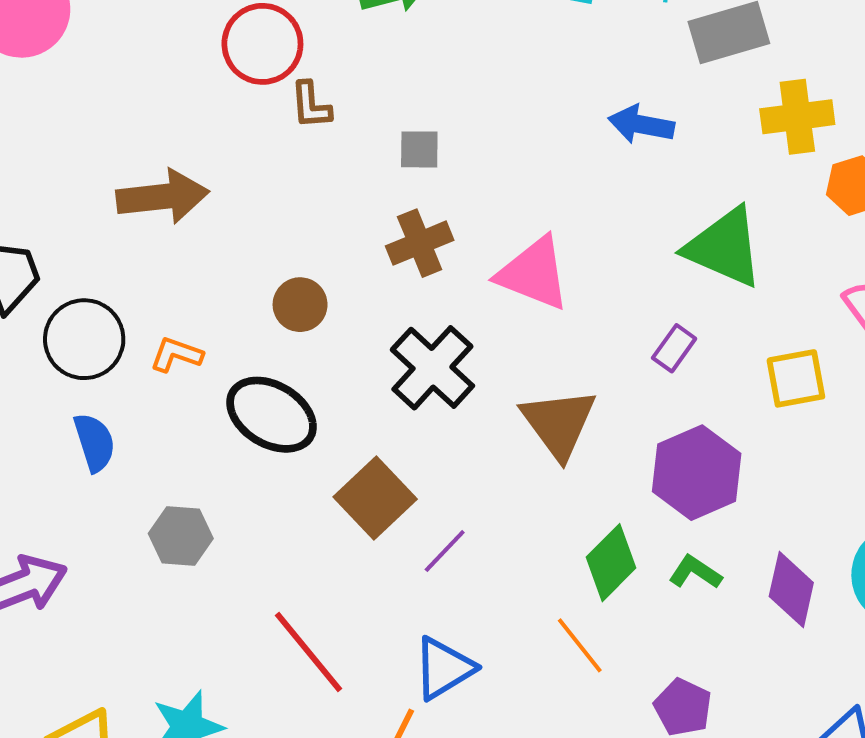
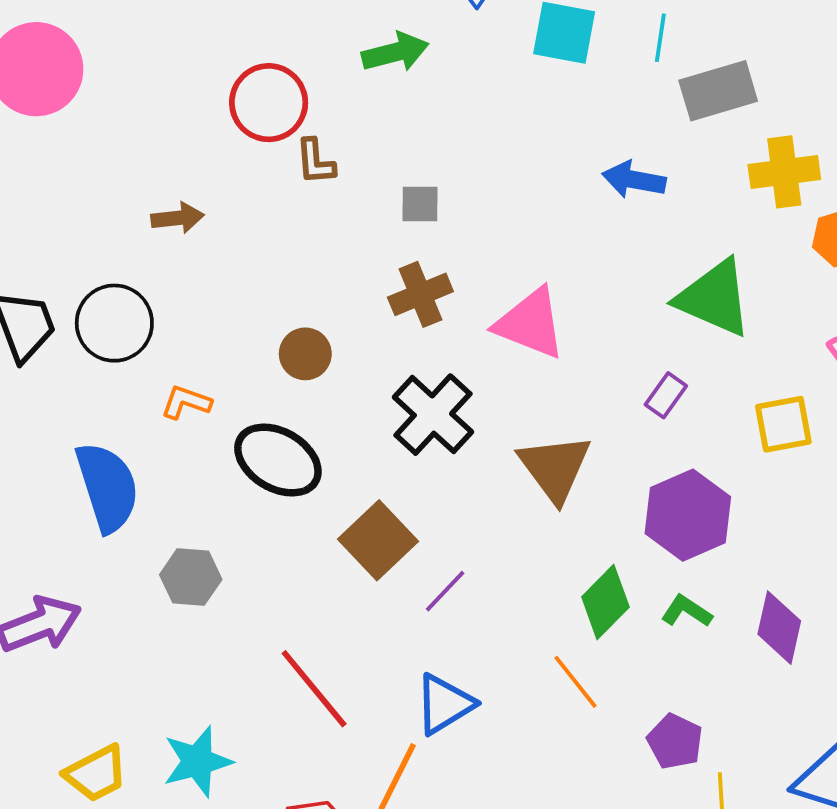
brown arrow: (163, 197) -> (177, 218), moved, size x0.6
black circle: (84, 339) -> (114, 323), moved
blue semicircle: (94, 442) -> (107, 487), size x1.6

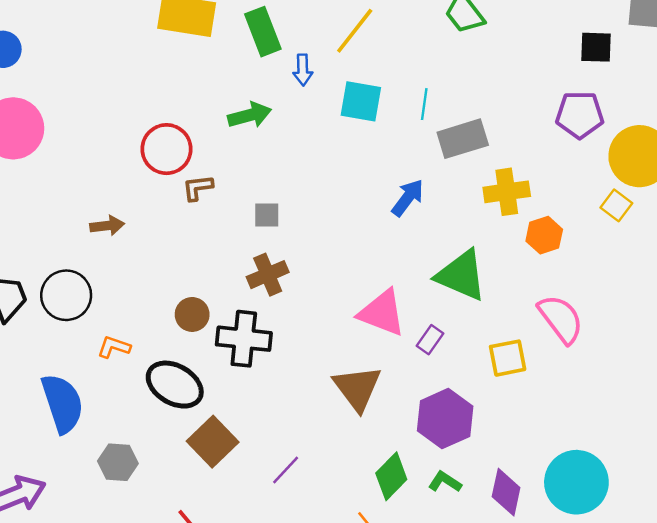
brown L-shape: (315, 162) -> (198, 188), turned 88
blue arrow: (634, 180) -> (408, 198), turned 117
pink triangle: (530, 324) -> (382, 313), moved
black cross: (433, 415) -> (244, 339), moved, turned -36
brown square: (378, 540) -> (213, 442), moved

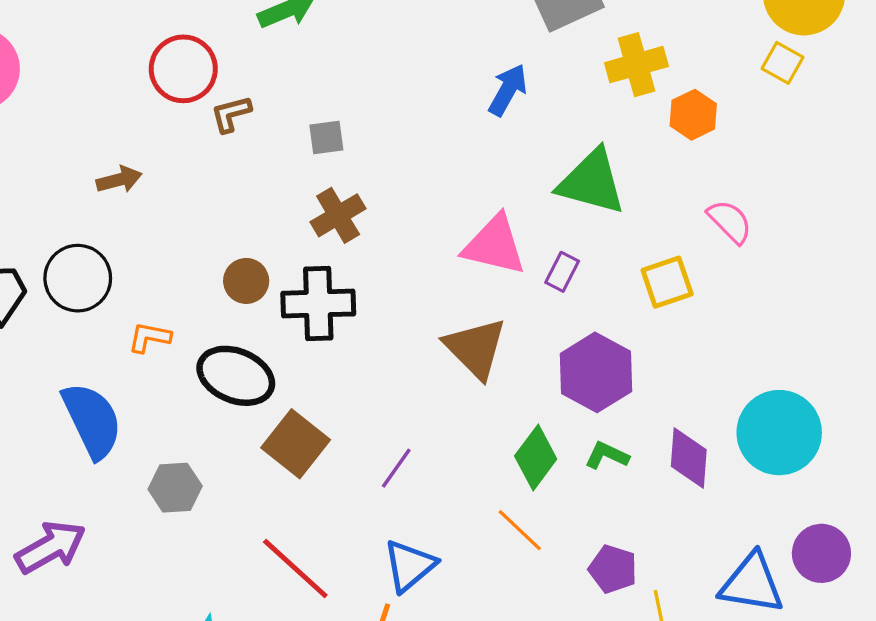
pink semicircle: (561, 319) -> (730, 222), size x0.7

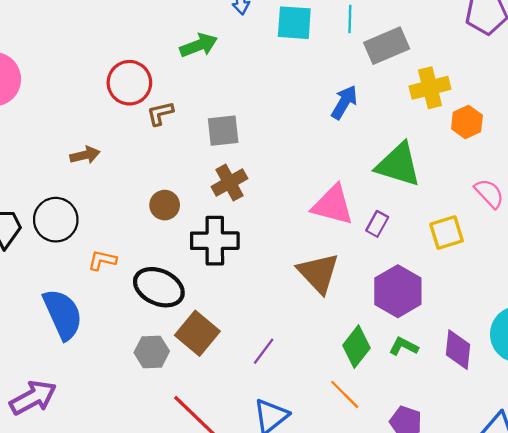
gray square: (326, 138) -> (223, 131), size x1.4
brown circle: (246, 281) -> (165, 205), moved
gray hexagon: (175, 488) -> (152, 352), moved

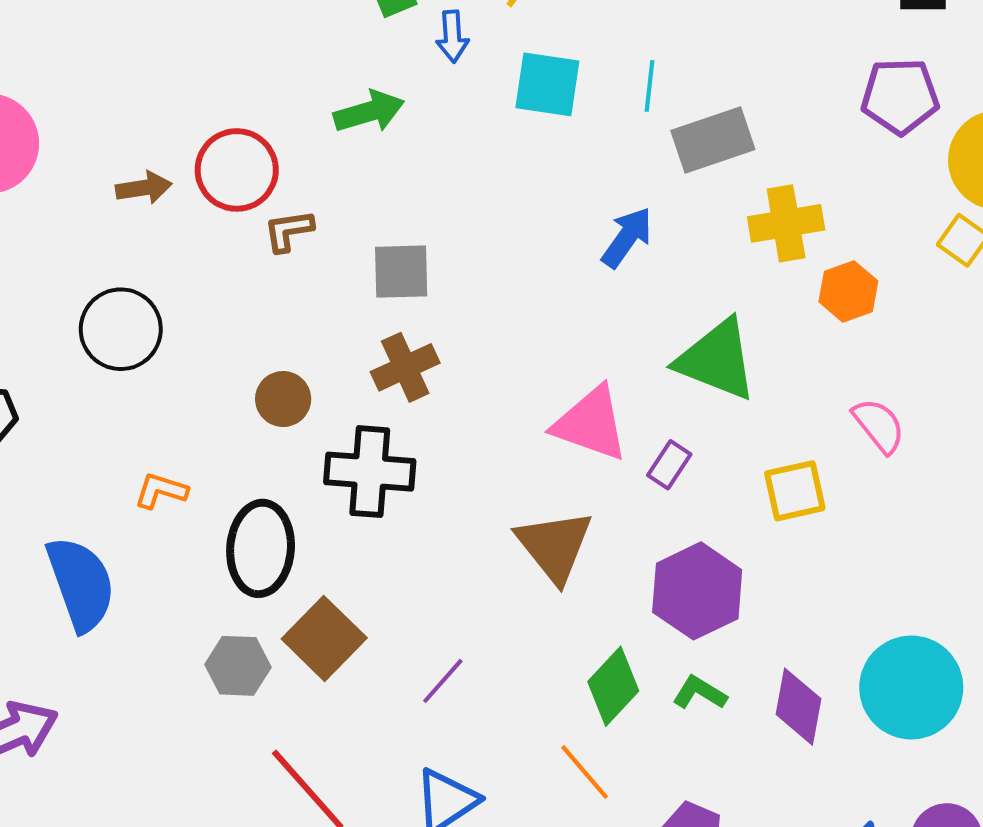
brown arrow: (85, 155) -> (144, 188), moved
black circle: (56, 220) -> (121, 329), moved
black ellipse: (159, 287) -> (261, 548), turned 66

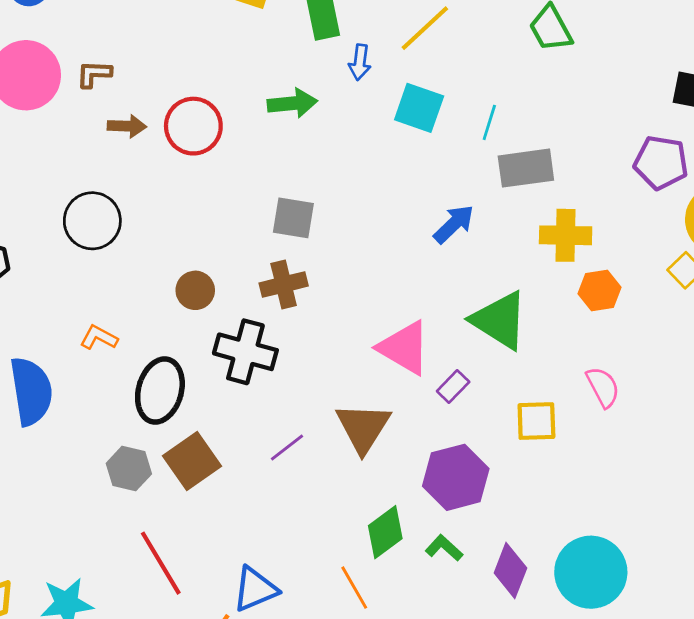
brown L-shape: (289, 231) -> (94, 74), moved
purple line: (443, 681) -> (287, 448), moved

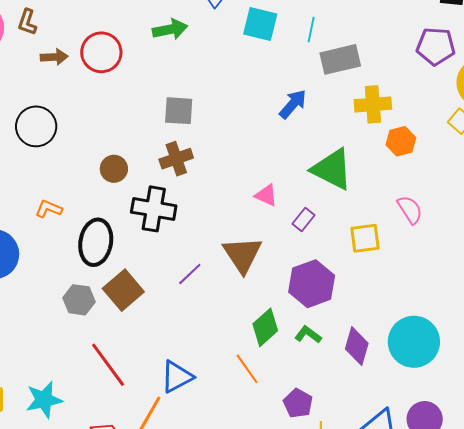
brown L-shape: (94, 74) -> (27, 22), turned -68
pink triangle: (404, 348) -> (266, 195), size x0.6

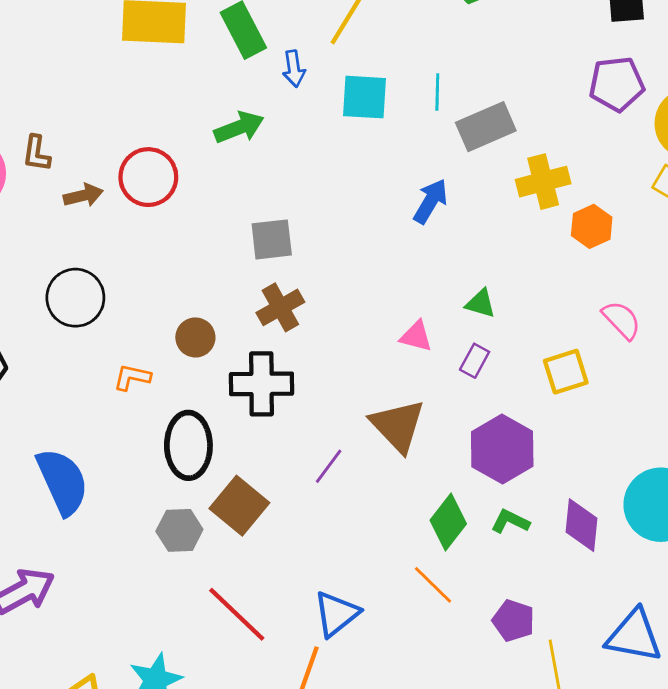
green triangle: (332, 169) -> (481, 304), moved, size x0.5
orange L-shape: (49, 209) -> (132, 377), moved

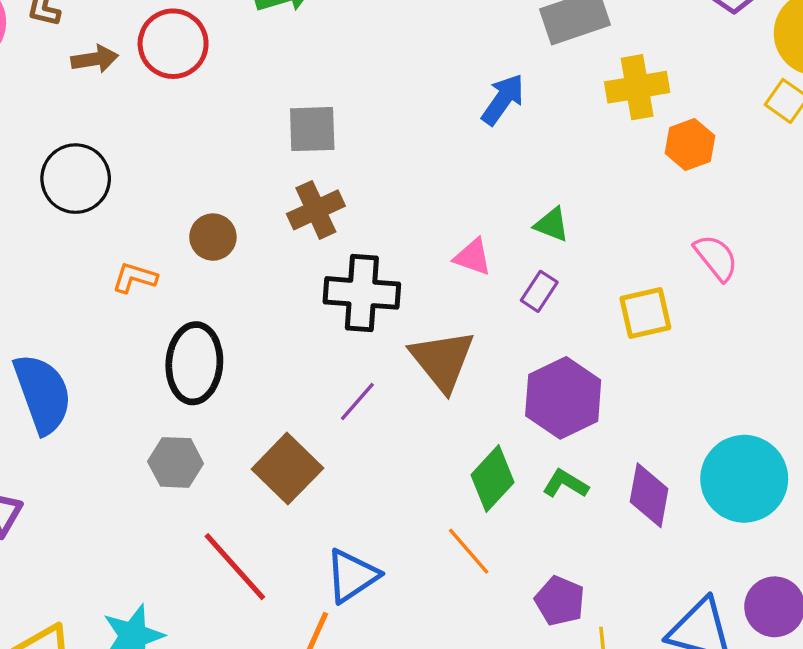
black cross: (262, 384) -> (362, 293), moved
brown square: (239, 506) -> (287, 469), moved

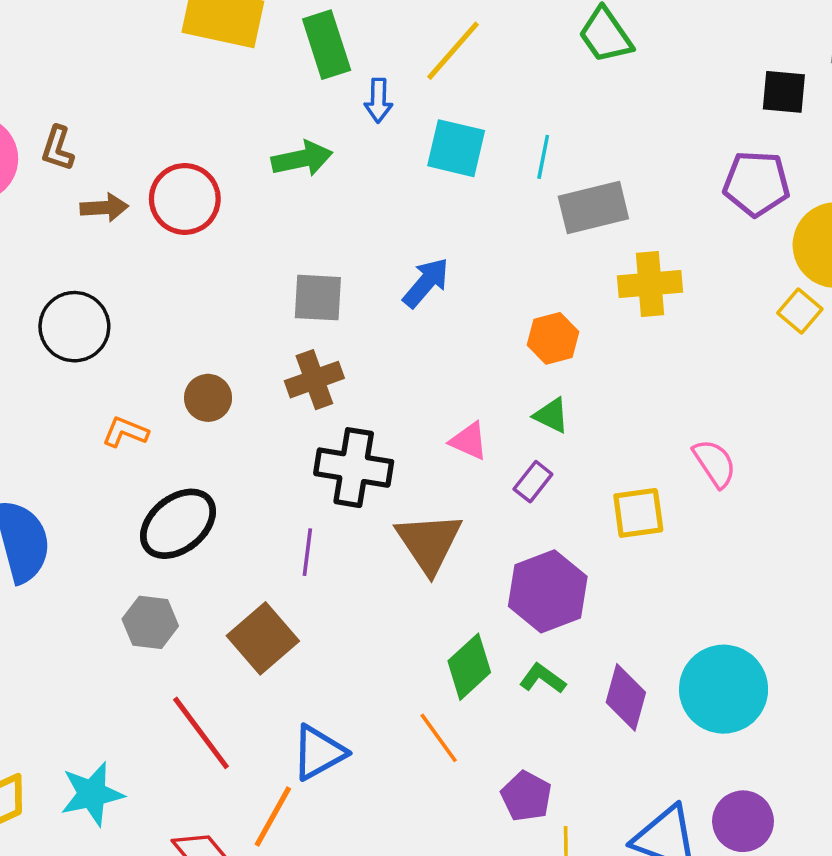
blue arrow: (503, 100) -> (426, 283), moved
orange hexagon: (690, 145) -> (553, 338), moved
black ellipse: (194, 363) -> (178, 524), turned 42
purple line: (357, 401) -> (307, 552), moved, turned -39

